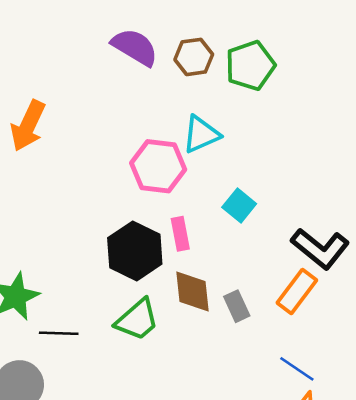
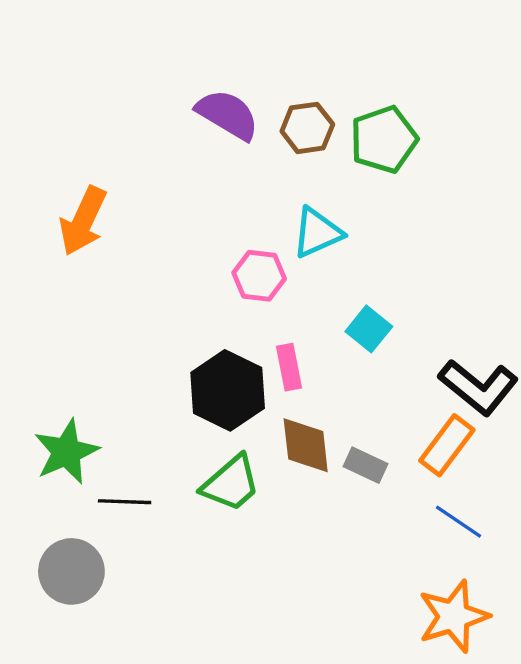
pink hexagon: (158, 166) -> (259, 276), size x0.7
gray rectangle: (237, 306) -> (365, 465), turned -40
blue line: (297, 369) -> (458, 522), moved

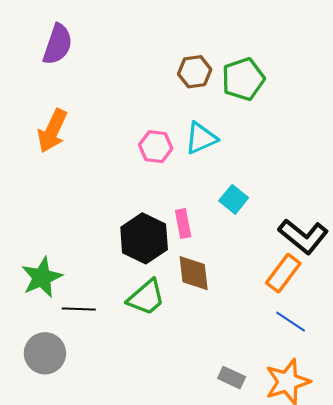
purple semicircle: (228, 115) -> (58, 44), moved, turned 78
pink hexagon: (259, 276) -> (156, 147), moved
gray rectangle: (365, 465) -> (232, 378), moved

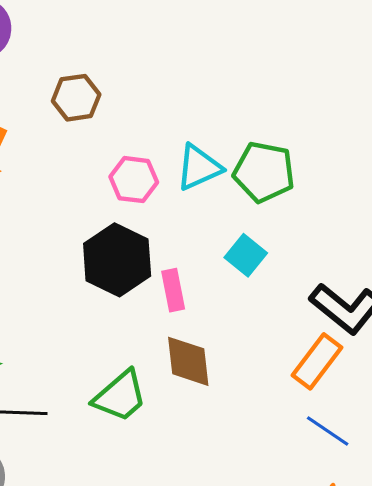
brown hexagon: (195, 72) -> (76, 98), moved
green pentagon: (243, 79) -> (264, 172), moved, turned 30
black hexagon: (144, 238) -> (117, 260), moved

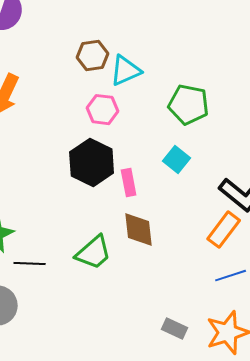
brown hexagon: (76, 98) -> (93, 56), moved
cyan triangle: (199, 167) -> (126, 71), moved
blue line: (328, 431) -> (231, 276), turned -52

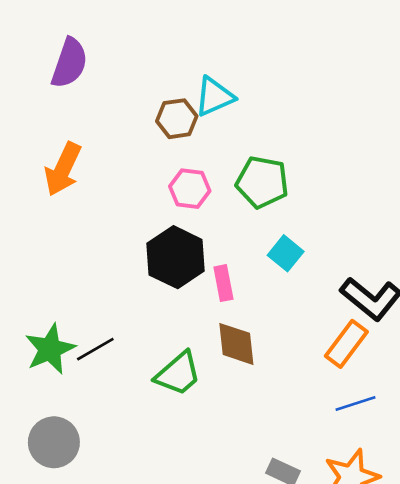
cyan triangle: (126, 71) -> (214, 97), moved
green pentagon: (189, 105) -> (262, 182), moved
black line: (30, 264) -> (95, 349), moved, turned -32

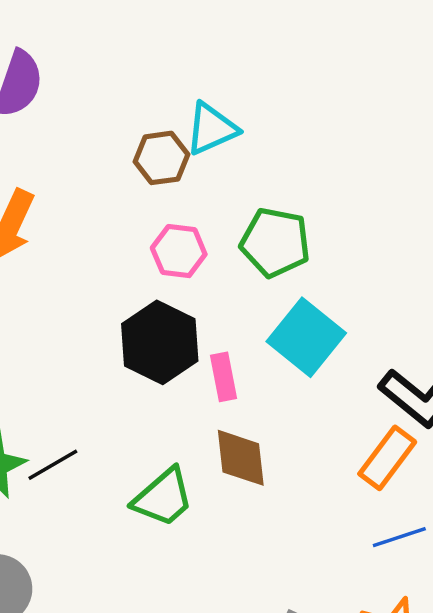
cyan square: (286, 253) -> (306, 337), size x1.6

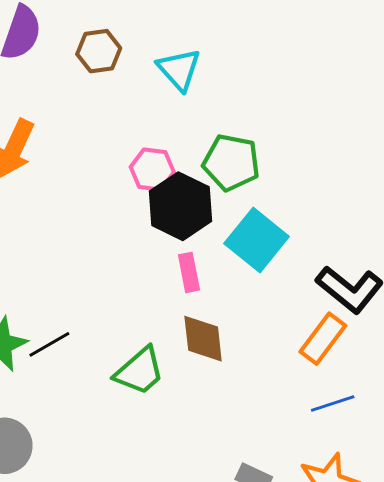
cyan triangle: (211, 129) -> (179, 69), turned -48
brown hexagon: (161, 158) -> (99, 51), moved
black hexagon: (160, 342) -> (180, 206), moved

